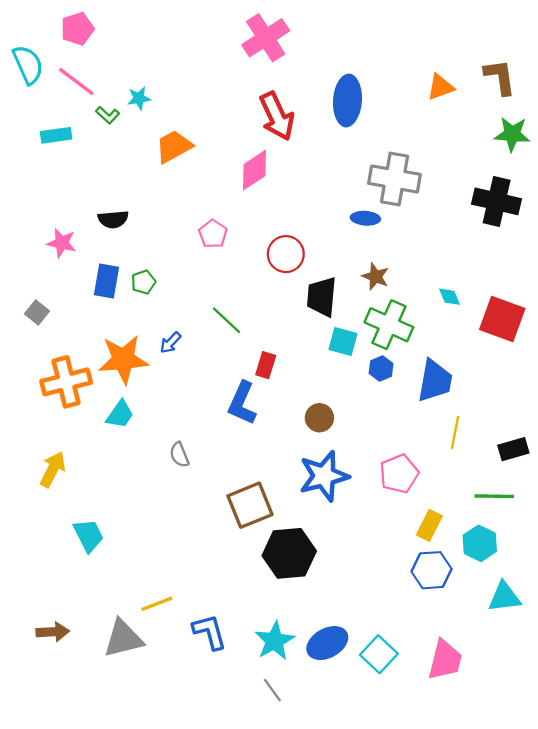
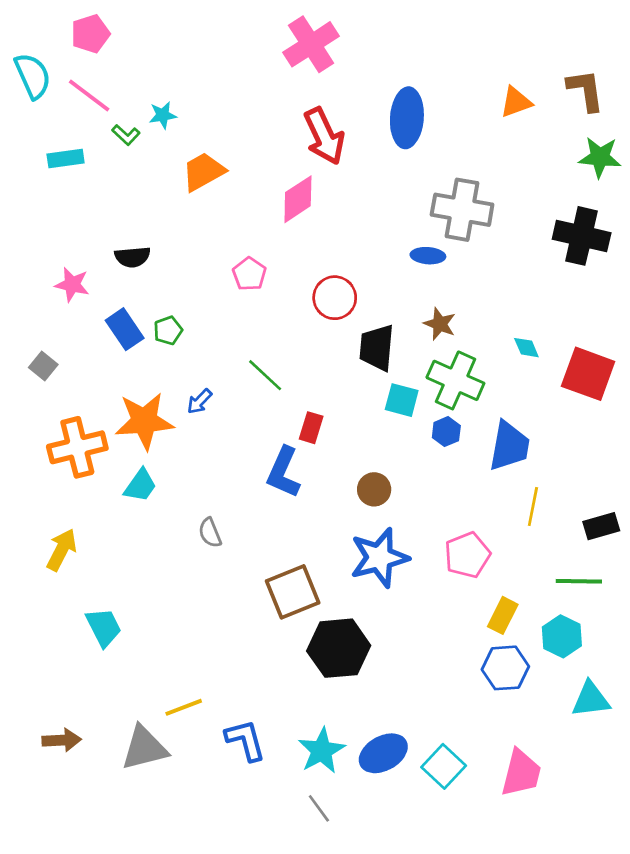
blue rectangle: (106, 281) -> (125, 329), turned -44

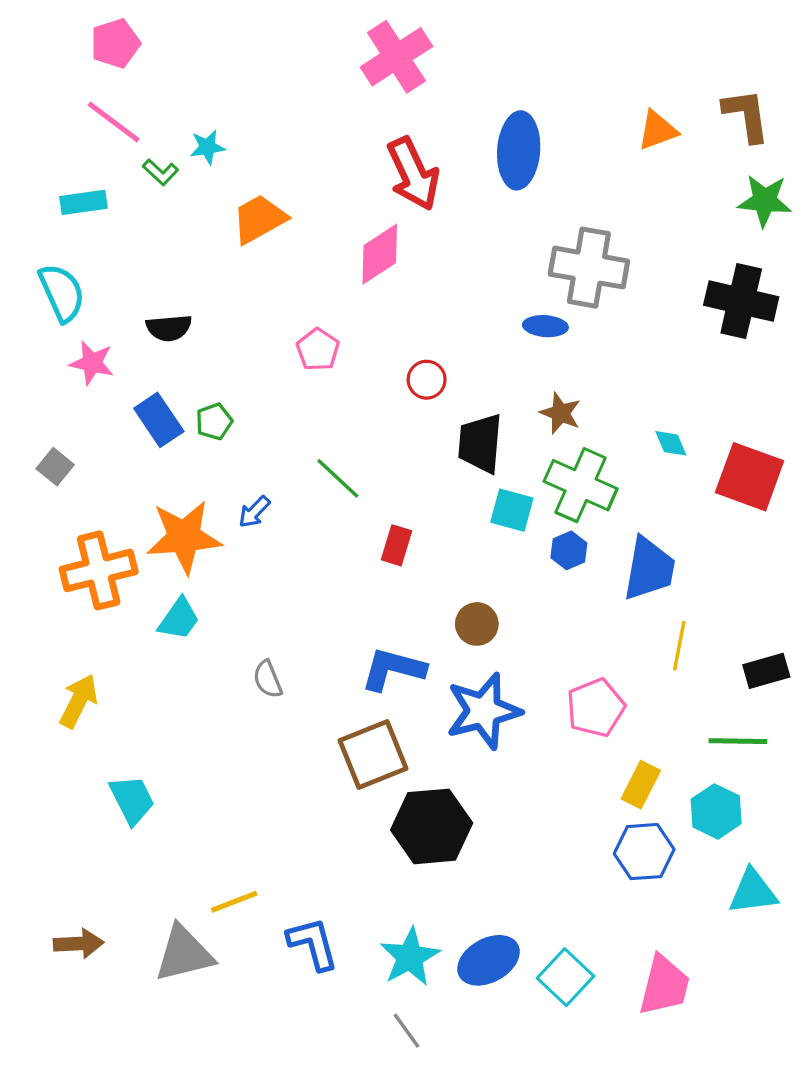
cyan semicircle: (33, 76) -> (62, 293), moved
red circle: (335, 298) -> (427, 380), size x0.7
blue L-shape: (283, 472) -> (393, 669), moved, turned 81

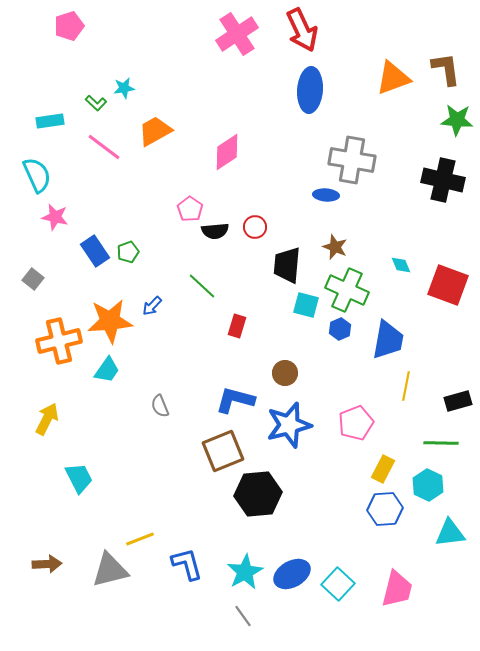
pink line: (114, 122) -> (104, 147), moved
orange triangle: (658, 130) -> (393, 78), size x1.4
red arrow: (413, 174) -> (302, 30), moved
black semicircle: (169, 328) -> (215, 231), moved

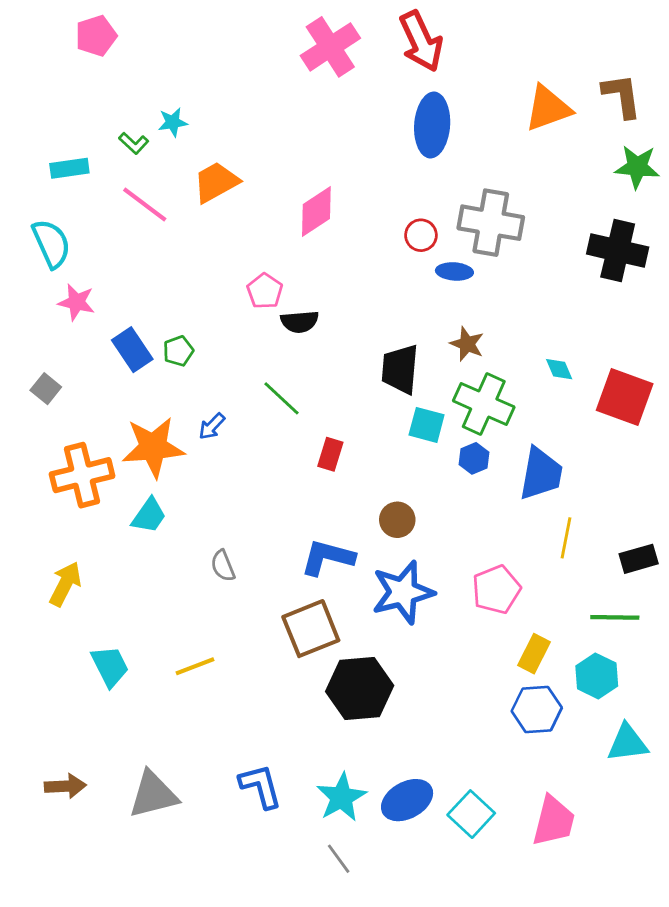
red circle: (255, 227) -> (421, 235), moved
yellow line: (140, 539) -> (195, 666), moved

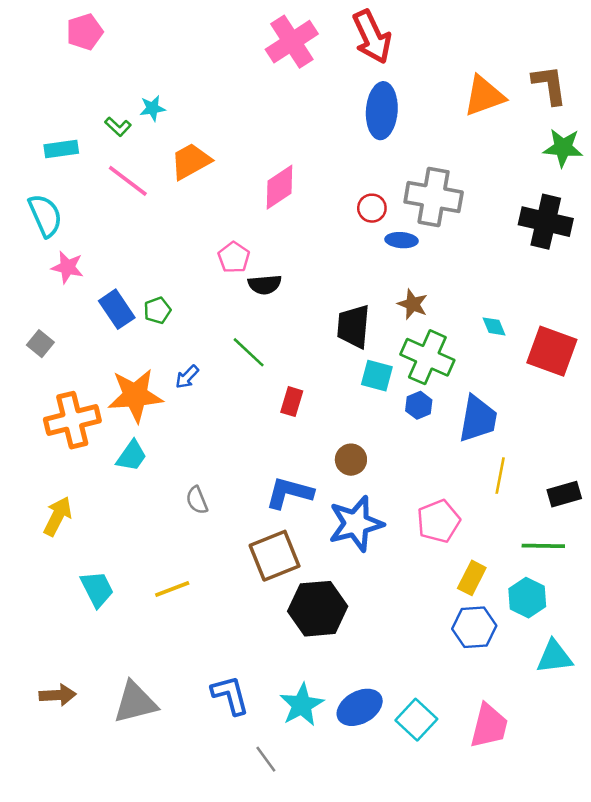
gray line: (339, 859) -> (266, 759), moved

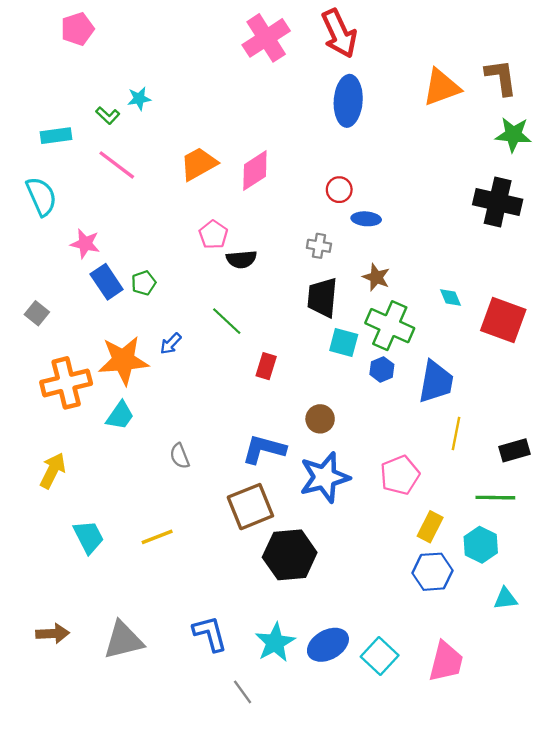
orange trapezoid: (191, 161) -> (199, 164), moved
gray cross: (434, 197) -> (319, 246), moved, size x0.5
pink star: (67, 267) -> (85, 244), moved
cyan triangle: (554, 657) -> (505, 599), size x0.7

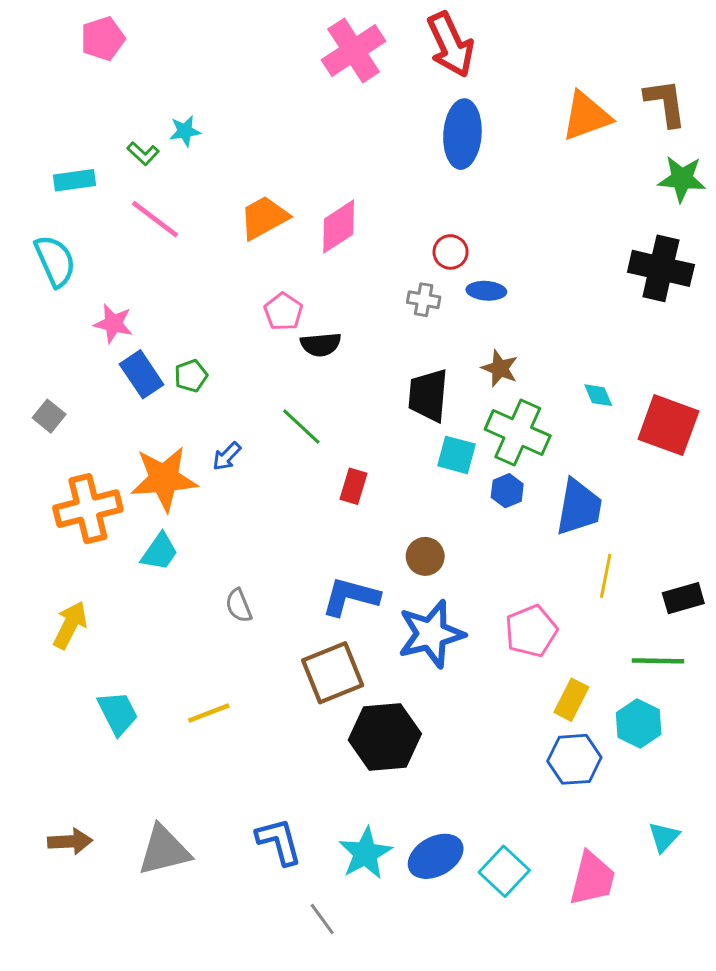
gray cross: (319, 246) -> (424, 300), moved
cyan triangle: (505, 599) -> (664, 837), moved, turned -40

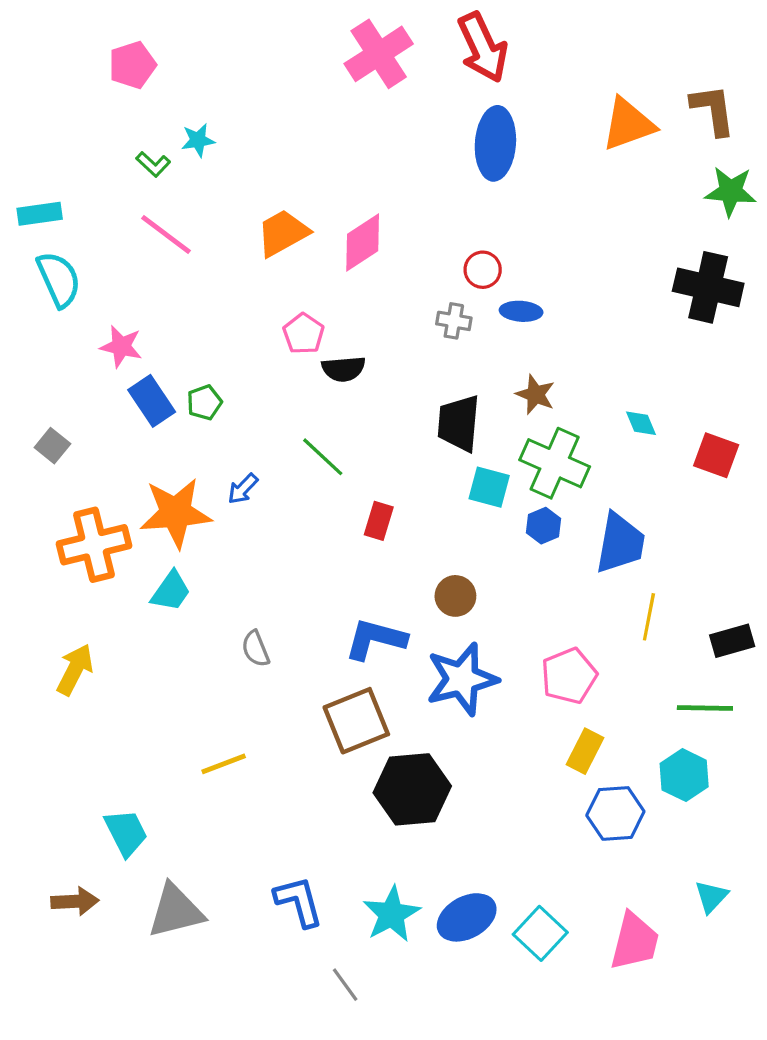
pink pentagon: (103, 39) -> (132, 65), moved
cyan rectangle: (74, 180) -> (40, 214), moved
red square: (668, 425) -> (716, 455), size x0.7
yellow rectangle: (571, 700) -> (585, 751), moved
cyan trapezoid: (118, 713) -> (126, 833), moved

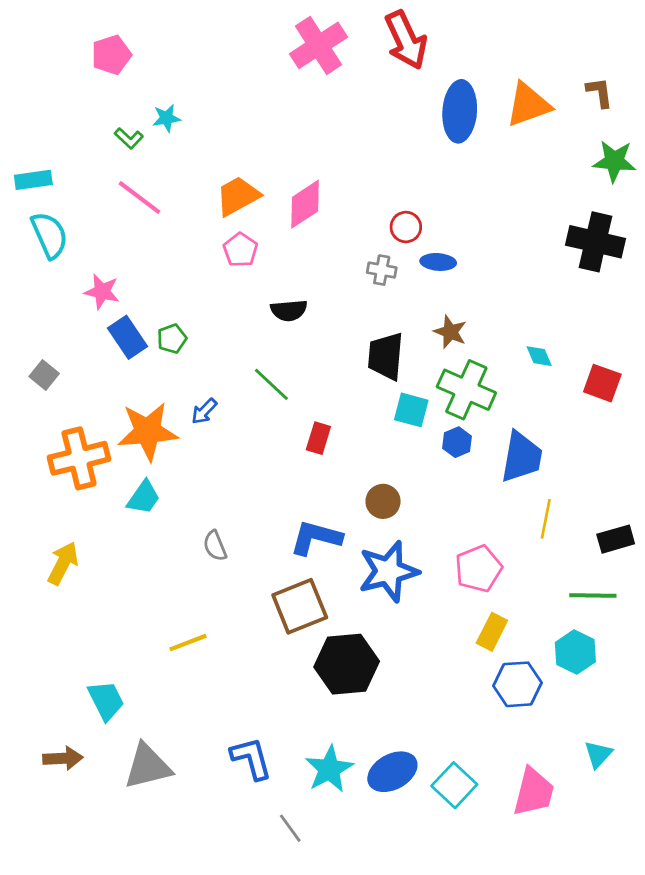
brown L-shape: (713, 110) -> (600, 93), size x0.7
blue ellipse: (495, 143) -> (460, 111), moved
pink pentagon: (304, 334) -> (240, 250), moved

